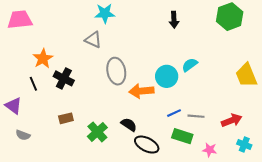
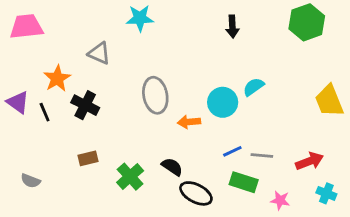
gray triangle: (93, 40) -> (99, 53), moved
orange arrow: (141, 91) -> (189, 122), size x0.7
purple triangle: (13, 106) -> (18, 102), moved

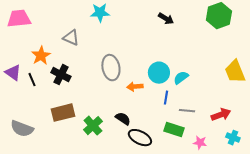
black arrow: (232, 27) -> (166, 19), turned -56
cyan semicircle: (253, 87) -> (181, 78), moved
blue line: (232, 151) -> (166, 98), moved, turned -56
brown rectangle: (88, 158) -> (63, 113), size x1.6
gray semicircle: (31, 181) -> (22, 129), size x1.6

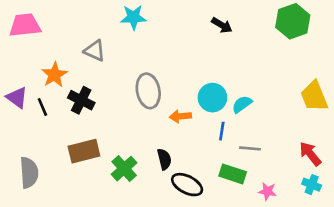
red arrow: (221, 115) -> (310, 154), moved, turned -108
black semicircle: (123, 119) -> (164, 159), turned 42
gray semicircle: (22, 129) -> (29, 173), turned -115

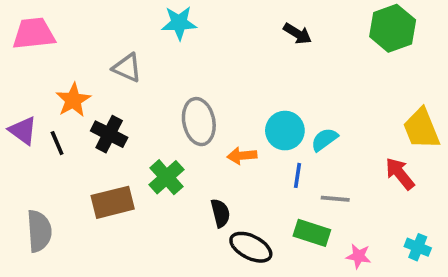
red arrow: (310, 154) -> (400, 174), moved
green cross: (124, 169) -> (167, 177), moved

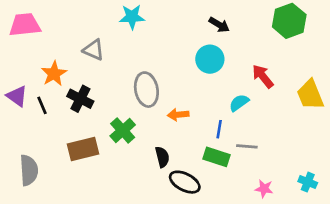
cyan circle: (285, 131) -> (210, 59), moved
red arrow: (400, 174) -> (263, 76), moved
green rectangle: (312, 233) -> (216, 157), moved

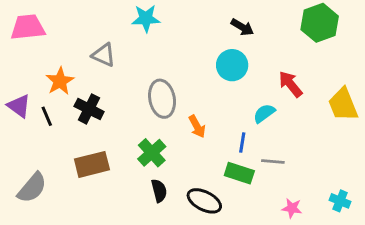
orange arrow: (178, 115) -> (197, 126), turned -114
green cross: (123, 130) -> (152, 153), moved
black semicircle: (162, 157) -> (159, 191), moved
gray semicircle: (29, 170) -> (32, 188), turned 44

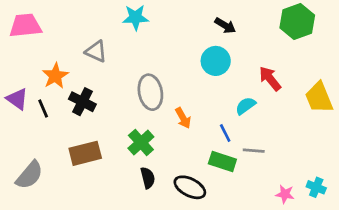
blue line: (242, 143) -> (225, 133), turned -36
pink star: (292, 208) -> (285, 194), moved

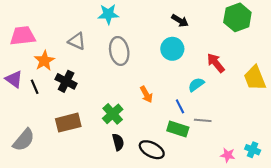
pink trapezoid: (25, 26) -> (23, 36), moved
gray ellipse: (150, 92) -> (119, 51), moved

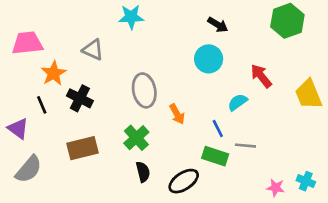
gray ellipse: (119, 51) -> (144, 90), moved
purple triangle: (14, 79) -> (18, 129), moved
black ellipse: (152, 150) -> (184, 181), turned -60

